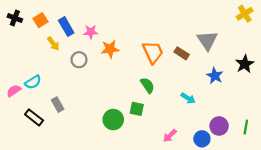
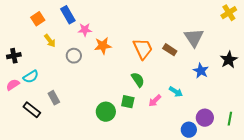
black cross: (15, 18) -> (14, 56), moved, turned -32
blue rectangle: (66, 27) -> (68, 15), moved
pink arrow: (170, 136) -> (155, 101), moved

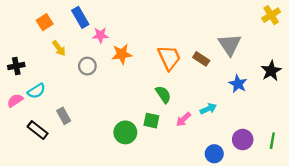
cyan arrow: (176, 92) -> (208, 109), turned -56
blue circle: (189, 130) -> (214, 154), moved

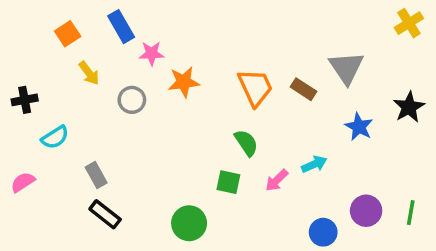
pink semicircle: (15, 100) -> (23, 182), moved
black rectangle: (38, 130) -> (105, 214), moved
green circle: (125, 132) -> (189, 223), moved

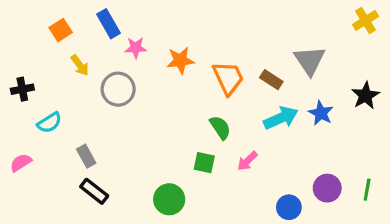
orange star: (184, 82) -> (180, 60), moved
gray circle: (132, 100) -> (118, 89), size x1.4
cyan arrow: (314, 164) -> (281, 118), moved, size x1.5

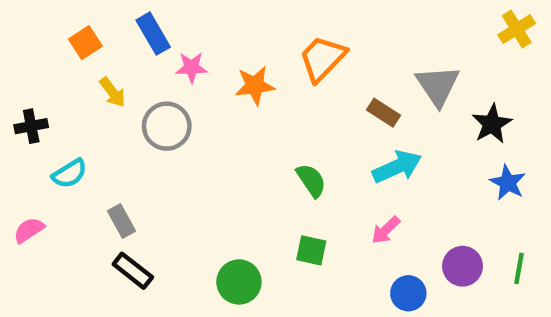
orange trapezoid: (228, 78) -> (323, 58), moved, turned -111
black star: (365, 96) -> (492, 124), moved
blue star: (321, 113) -> (508, 183), moved
pink arrow: (247, 161) -> (386, 230), moved
green square: (204, 163) -> (311, 250), moved

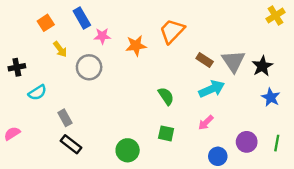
gray triangle: (438, 86) -> (233, 61), moved
pink semicircle: (29, 230) -> (12, 133), moved

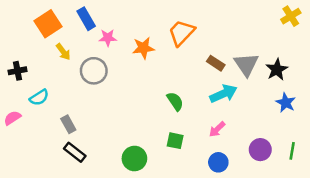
orange square: (46, 23) -> (48, 24), size x1.5
pink semicircle: (12, 133) -> (12, 118), moved
blue circle: (218, 156) -> (218, 162), moved

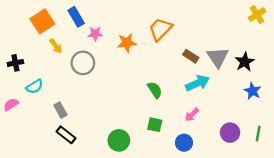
blue circle: (218, 162) -> (184, 143), moved

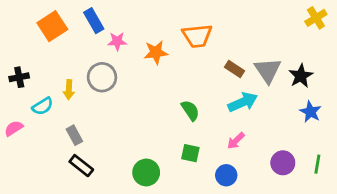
orange trapezoid: (160, 29) -> (197, 36), turned -140
yellow arrow: (56, 46) -> (69, 90), moved, turned 40

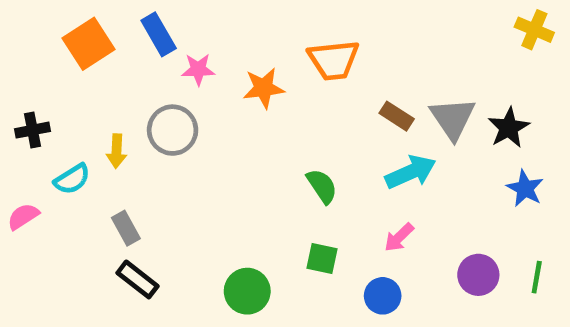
yellow cross: (316, 18) -> (534, 30), turned -35

